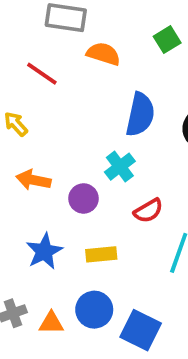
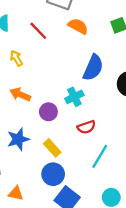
yellow rectangle: (101, 254) -> (52, 148), turned 42
blue circle: (94, 310) -> (53, 174), moved
orange triangle: (51, 323) -> (16, 193), moved

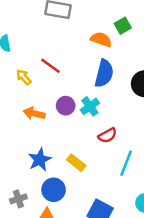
orange semicircle: (78, 26) -> (101, 39), moved
red line: (38, 31) -> (50, 66), moved
purple circle: (48, 112) -> (66, 106), moved
blue circle: (53, 174) -> (54, 190), moved

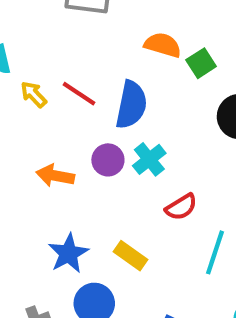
green square: (123, 26) -> (201, 63), moved
blue semicircle: (104, 73) -> (131, 105), moved
yellow arrow: (24, 77) -> (34, 94), moved

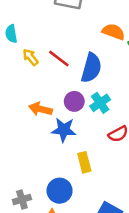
blue star: (68, 253) -> (64, 130), moved, turned 30
yellow rectangle: (131, 256) -> (84, 162), turned 36

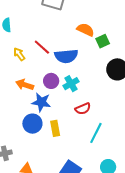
yellow arrow: (30, 57) -> (19, 54), moved
blue semicircle: (91, 68) -> (66, 56), turned 65
blue circle: (60, 191) -> (32, 124), moved

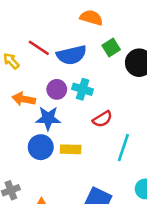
green square: (103, 41) -> (111, 48), moved
cyan cross: (71, 84) -> (83, 89), turned -35
yellow rectangle: (55, 128) -> (71, 149), turned -70

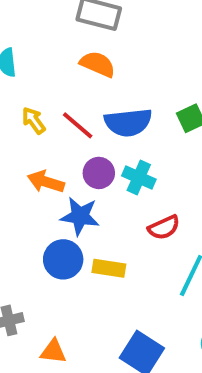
orange semicircle: (91, 18) -> (98, 64), moved
red line: (39, 48) -> (78, 125), moved

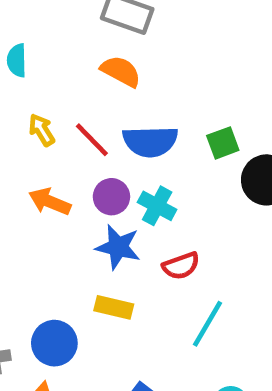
blue star: (80, 216) -> (118, 247), moved
blue circle: (63, 259) -> (54, 343), moved

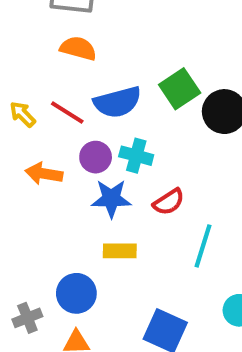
green square: (223, 143) -> (180, 89), size x1.4

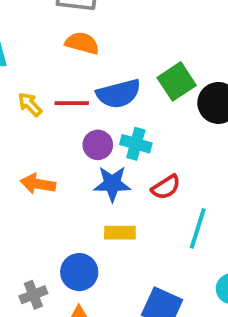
red line: (67, 113) -> (72, 103), turned -32
orange arrow: (44, 174) -> (38, 184), moved

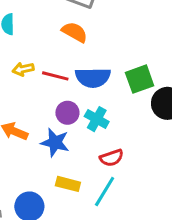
yellow arrow: (30, 104) -> (23, 69), turned -72
blue star: (112, 184) -> (55, 142), moved
cyan line: (198, 228) -> (105, 191), moved

